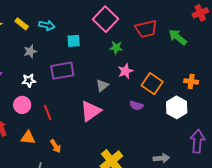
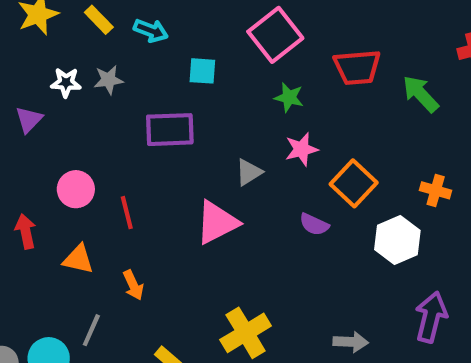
white star: (29, 81) -> (66, 83), moved

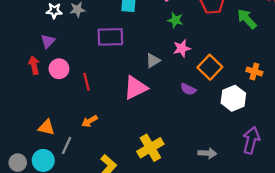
purple triangle: (29, 120) -> (48, 41), moved
red arrow: (26, 231) -> (34, 65), moved
orange triangle: (78, 259) -> (46, 127), moved
orange arrow: (133, 285) -> (90, 121), turned 84

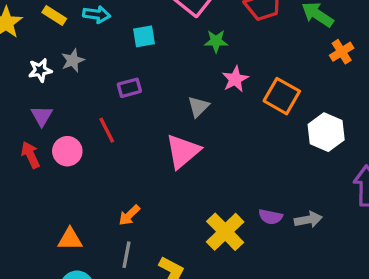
purple rectangle: (110, 37) -> (129, 88), size x0.6
orange cross: (254, 71) -> (342, 52), moved, turned -35
red line: (87, 82) -> (107, 130), moved
purple semicircle: (188, 89) -> (271, 217), moved
gray line: (67, 145) -> (127, 255), moved

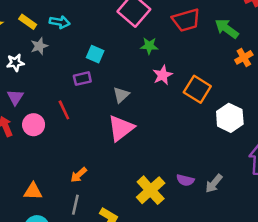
cyan square: (144, 36) -> (95, 54), moved, turned 30
gray star: (73, 60) -> (39, 46), moved
gray triangle: (198, 107) -> (121, 95), moved
gray arrow: (308, 220) -> (214, 183), turned 138

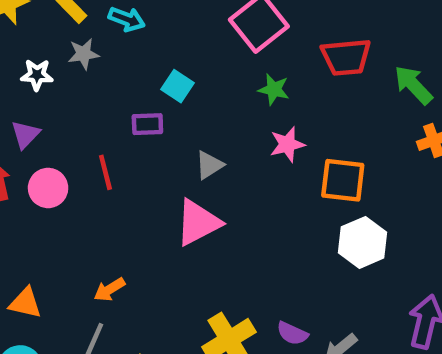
orange square: (197, 89) -> (343, 180), turned -36
white hexagon: (230, 118) -> (362, 242), moved

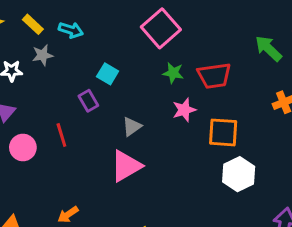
red trapezoid: (346, 57) -> (214, 76), moved
green arrow: (413, 85) -> (268, 48), moved
purple rectangle: (147, 124) -> (88, 101), turned 65

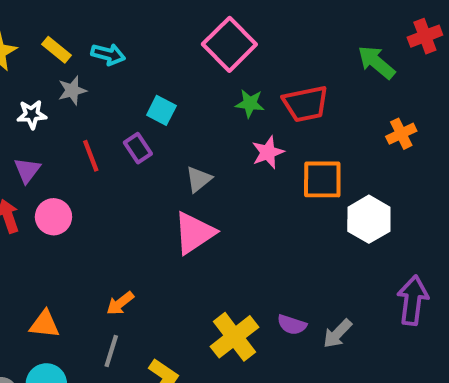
red line: (61, 135) -> (91, 156), moved
white hexagon: (239, 174) -> (369, 219), moved

